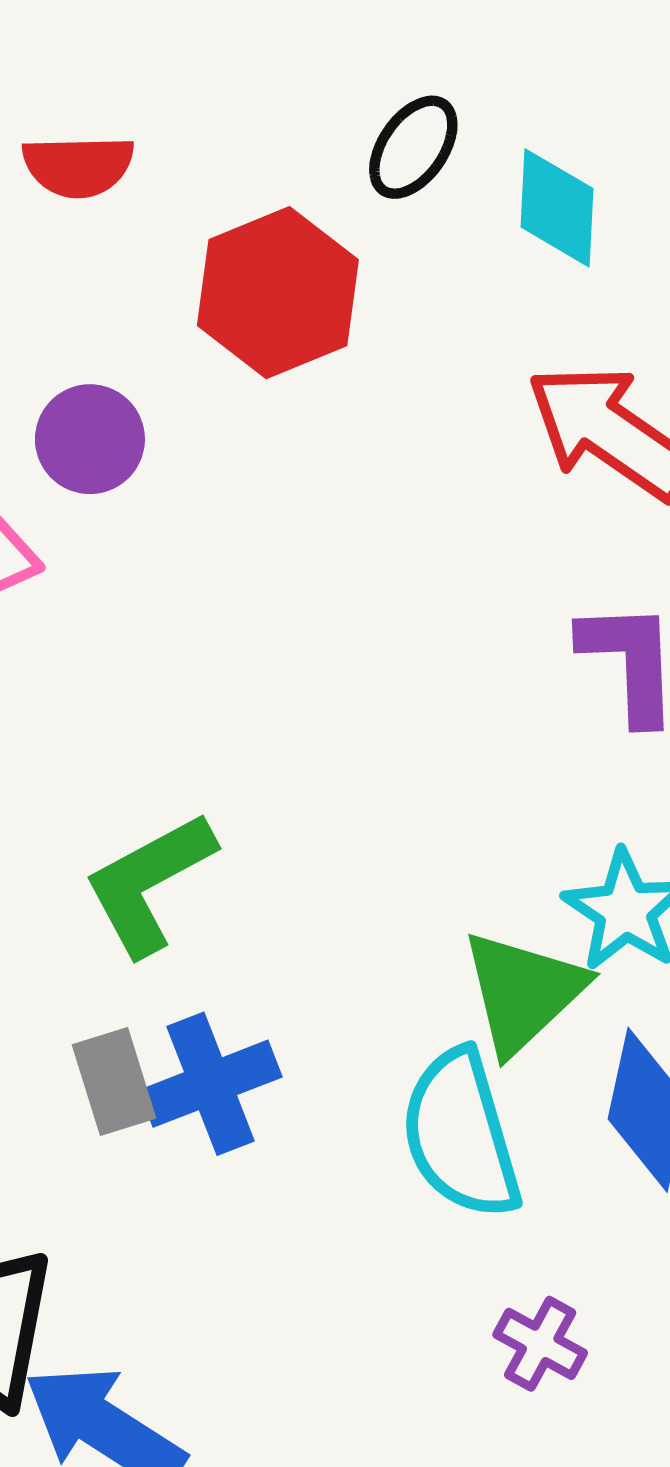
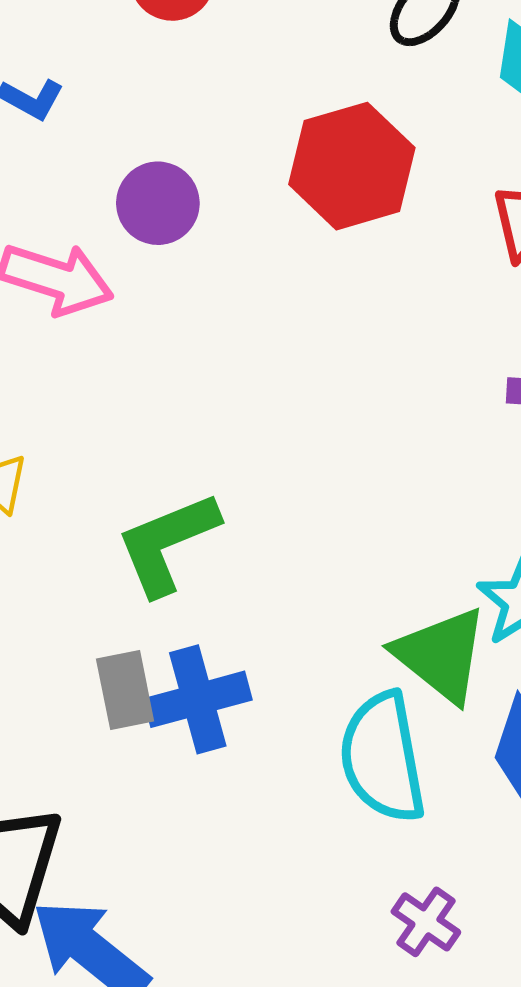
red hexagon: (278, 293) -> (352, 166), moved
green triangle: (523, 992) -> (441, 655), turned -44

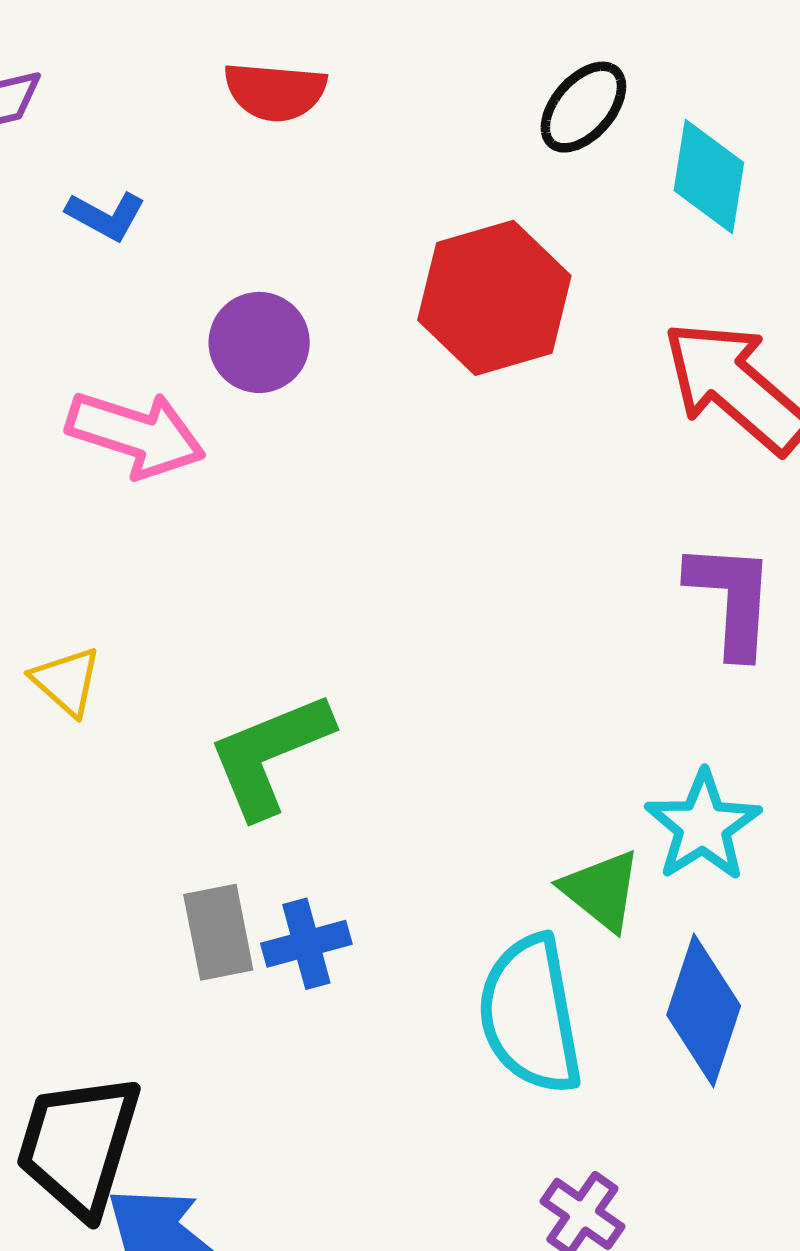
green triangle: (441, 655) -> (601, 890), size x0.7
blue cross: (198, 699) -> (306, 944), size x0.7

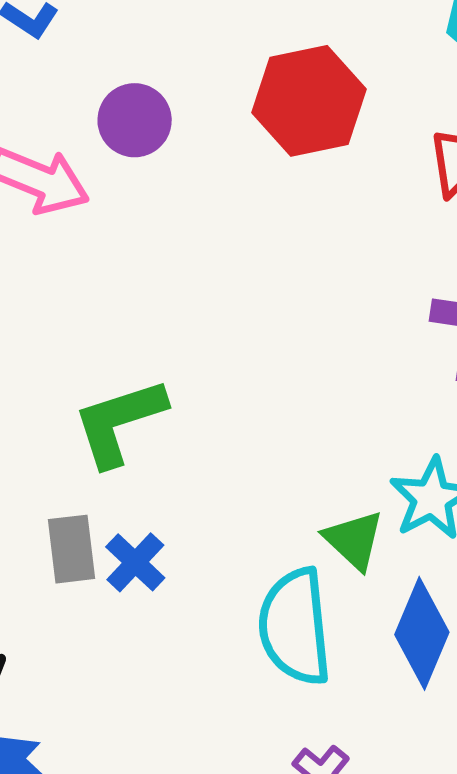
blue cross: (306, 944) -> (135, 562), turned -36

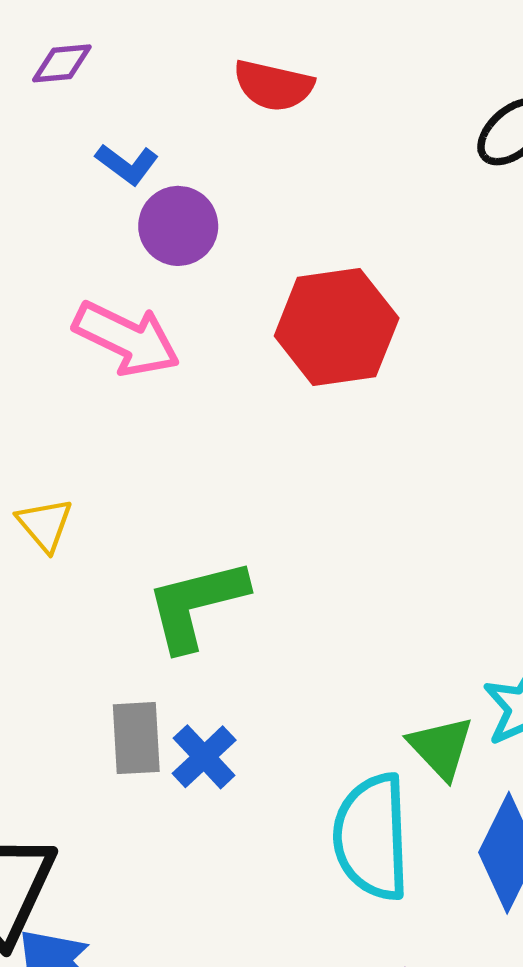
red hexagon: (309, 101) -> (337, 327), moved
purple circle: (135, 120) -> (178, 226), moved

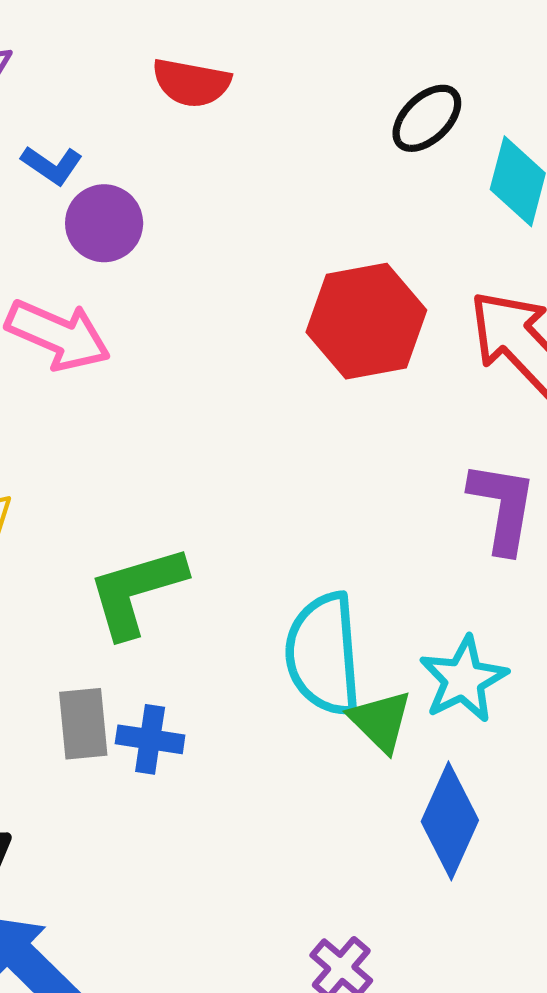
red hexagon: (337, 327) -> (366, 321), moved
blue cross: (204, 757) -> (150, 739), turned -36
cyan semicircle: (372, 837) -> (323, 654), moved

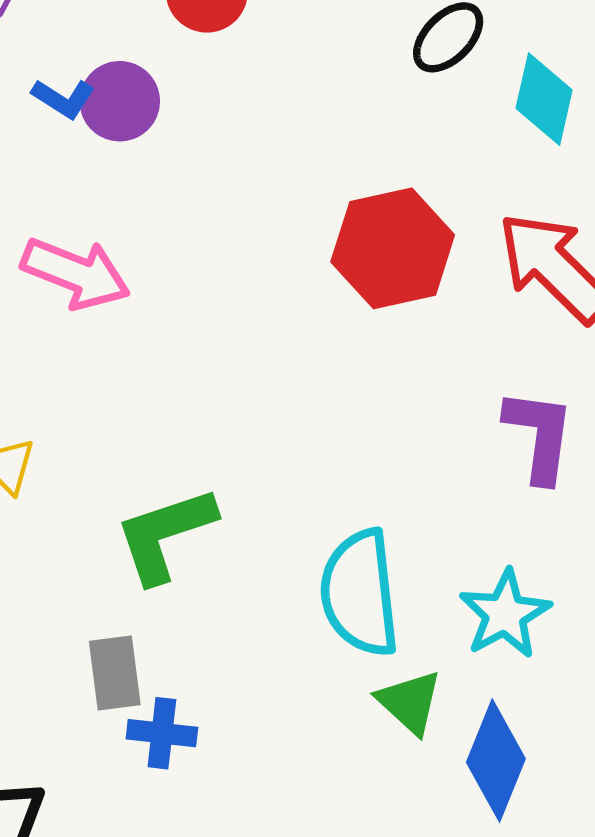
purple circle: (104, 223) -> (120, 101), moved
green triangle: (380, 721) -> (410, 702), moved
blue cross: (150, 739) -> (162, 733), moved

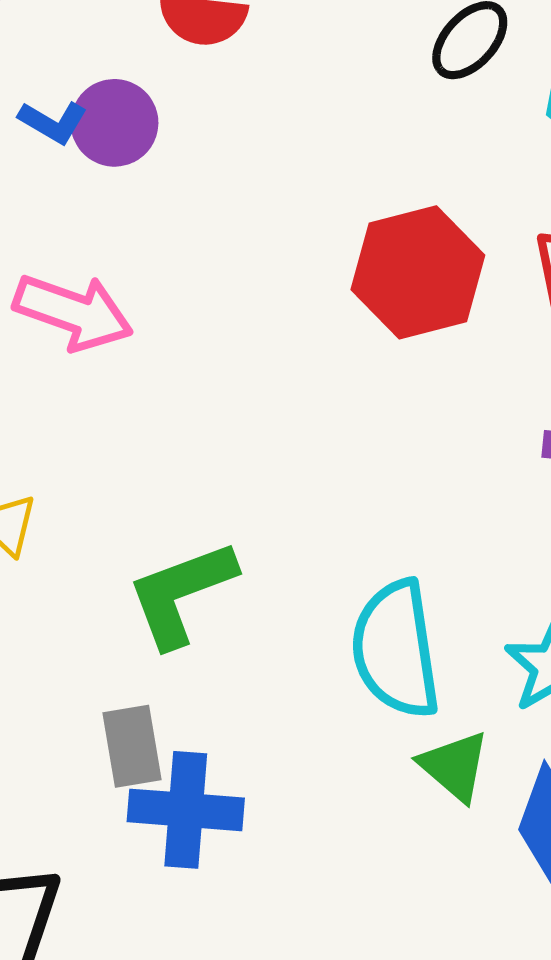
blue cross: (162, 733) -> (186, 810), size x1.5

